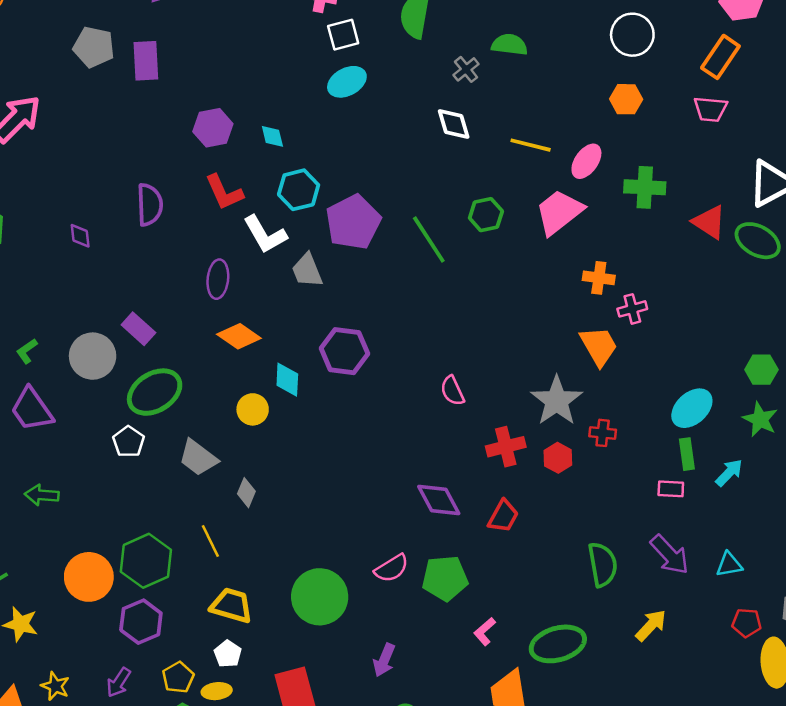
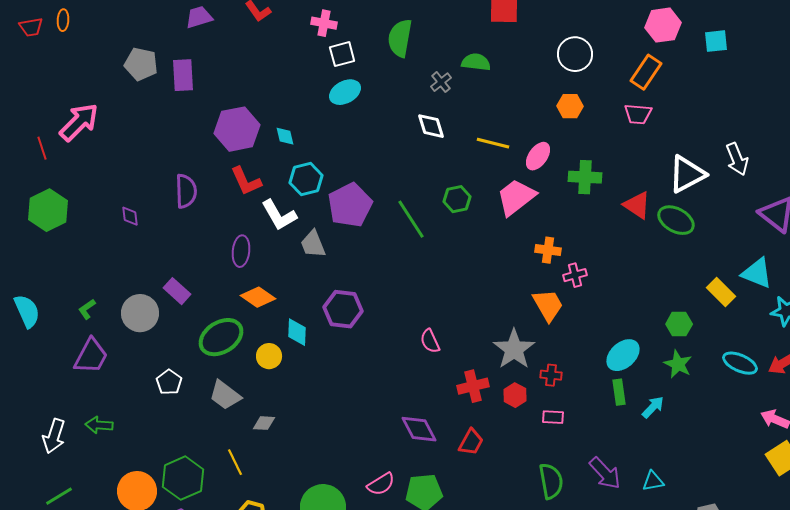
purple hexagon: (213, 128) -> (237, 129), size x1.4
green ellipse: (155, 392) -> (221, 337), moved
purple trapezoid: (32, 409) -> (91, 356), turned -117
pink rectangle: (671, 489) -> (553, 417), moved
gray diamond: (246, 493) -> (264, 423), turned 70

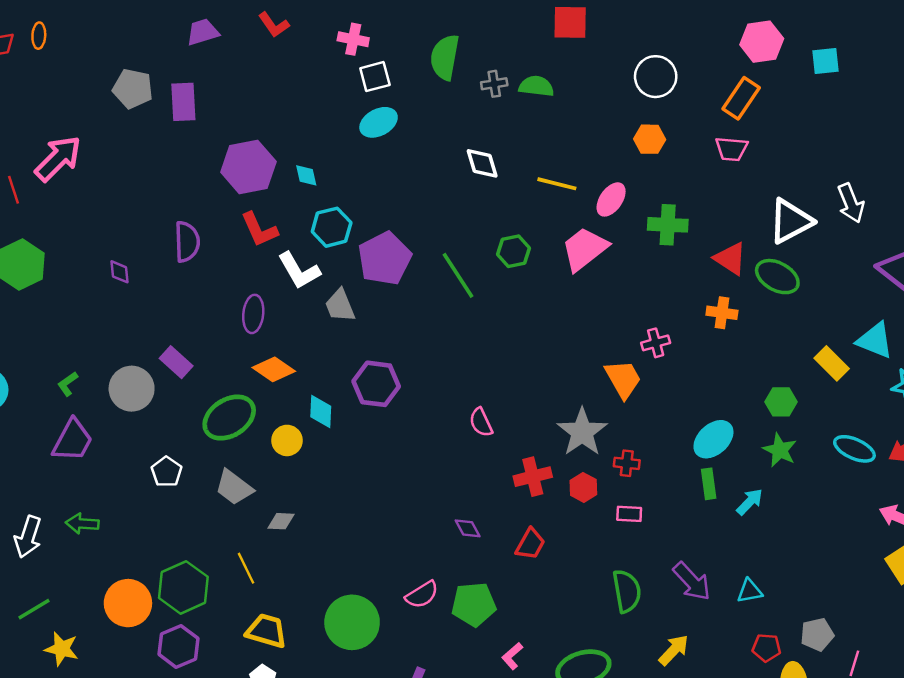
gray cross: (441, 82) -> (494, 84), moved, turned 30
orange cross: (548, 250) -> (722, 313), moved
purple diamond: (419, 429) -> (468, 528), size x0.6

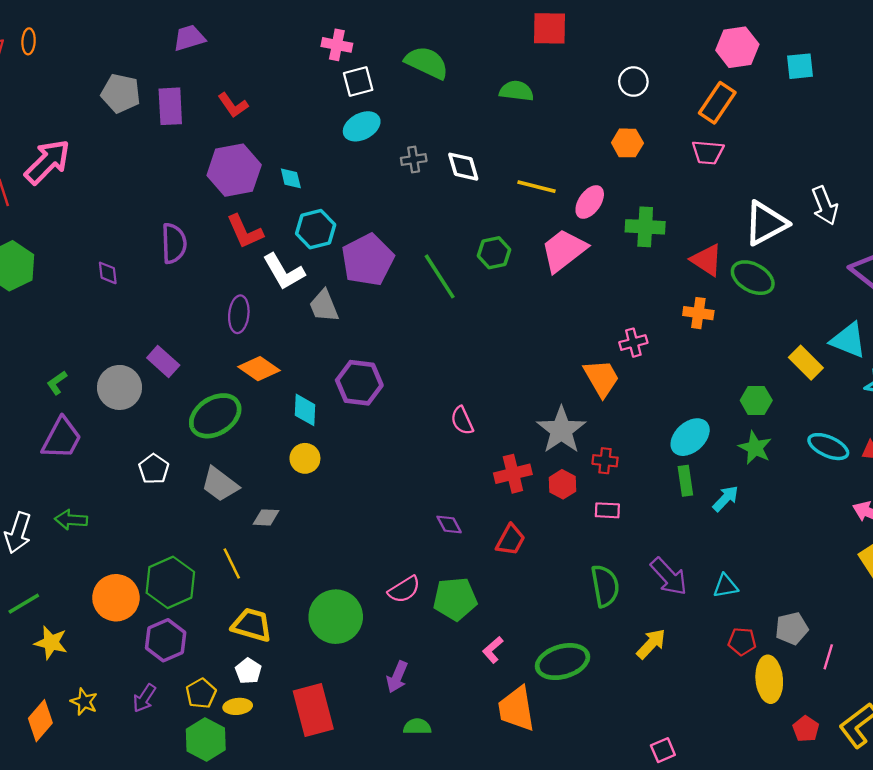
red L-shape: (274, 25) -> (233, 105), moved
green semicircle: (445, 57) -> (427, 63), turned 105
white circle: (656, 77) -> (633, 82), size x0.7
gray cross: (494, 84) -> (414, 159), moved
yellow circle: (287, 440) -> (305, 458), moved

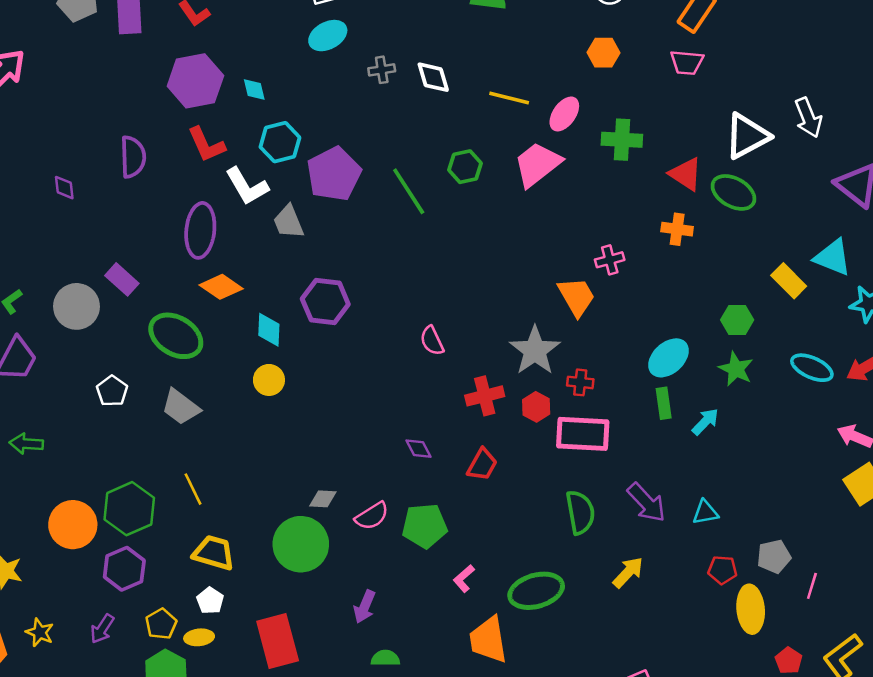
purple ellipse: (239, 314) -> (200, 230), size x1.4
green ellipse: (215, 416) -> (176, 336), turned 63
pink rectangle: (607, 510) -> (583, 434), size x2.0
gray diamond: (266, 517) -> (323, 499), moved

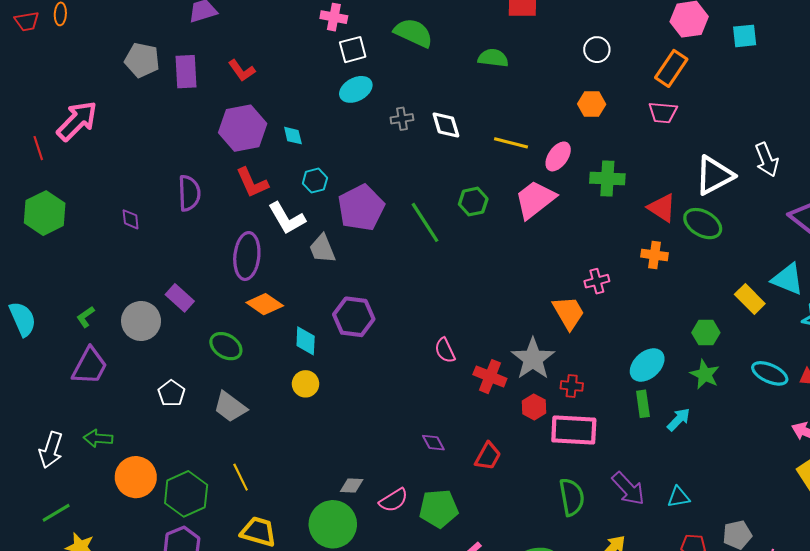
cyan hexagon: (280, 142) -> (315, 181), size x0.7
green ellipse: (176, 336) -> (226, 346), size x0.7
red cross: (485, 396) -> (490, 377), moved, turned 36
orange circle: (73, 525) -> (136, 477), moved

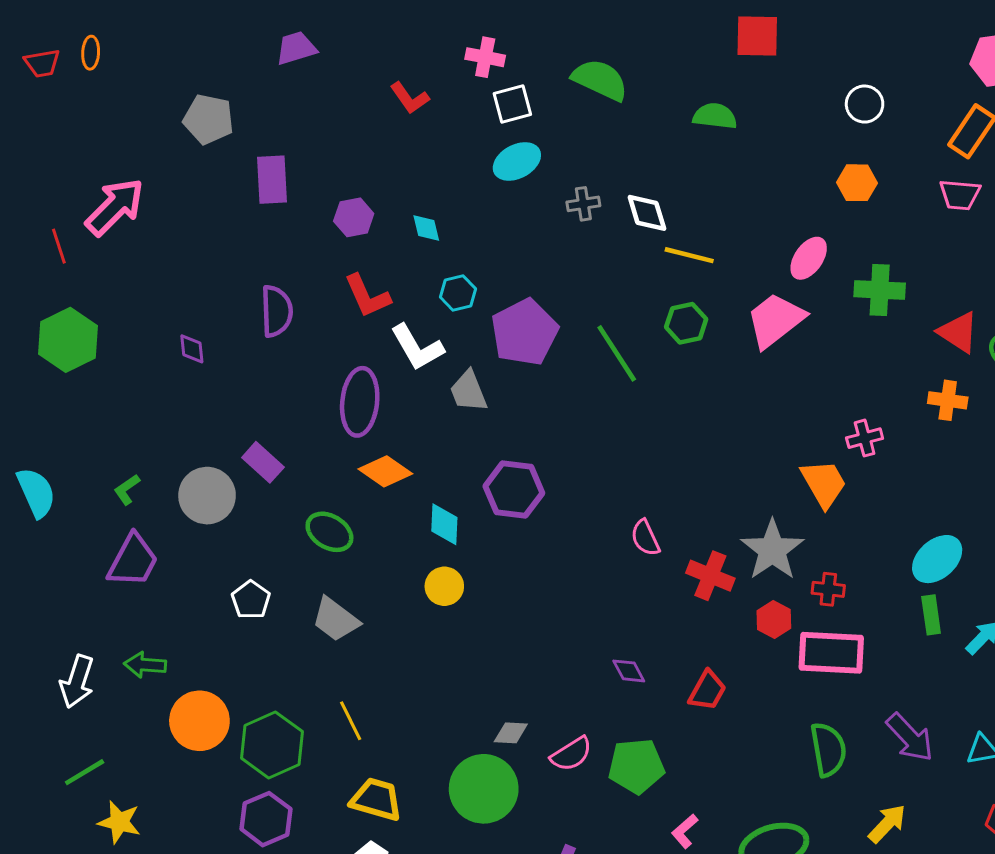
red L-shape: (242, 71) -> (410, 98), moved
purple rectangle: (186, 72) -> (272, 180), moved
purple hexagon: (243, 128) -> (354, 217), size x0.6
yellow line: (511, 143) -> (689, 255), moved

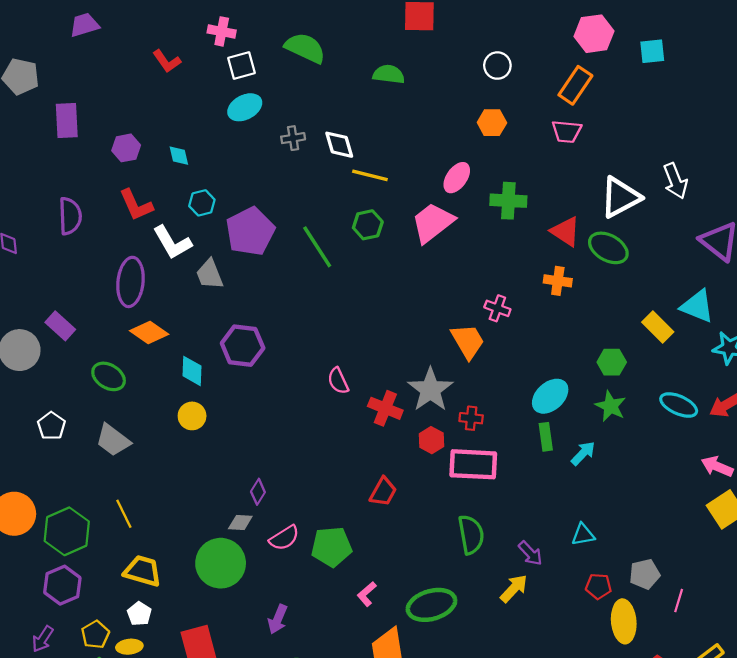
pink cross: (865, 438) -> (497, 308), turned 35
purple diamond: (629, 671) -> (258, 492), moved, turned 60
purple arrow: (910, 737) -> (530, 553), moved, size x0.7

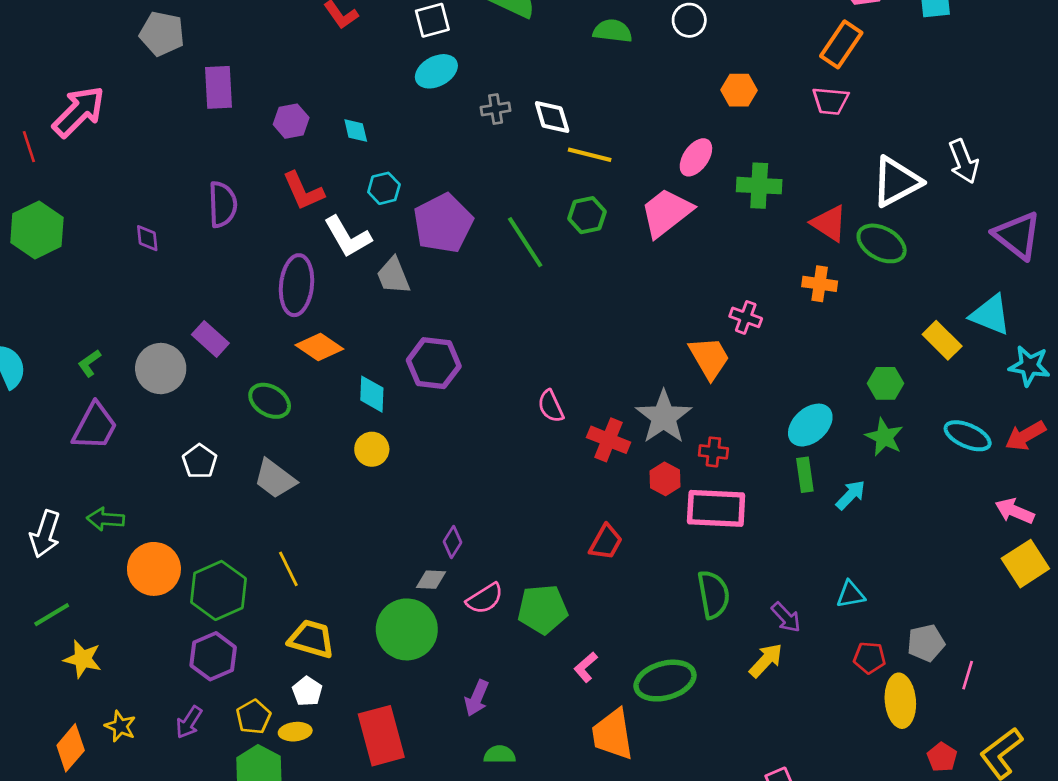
white circle: (497, 66) -> (689, 20), moved

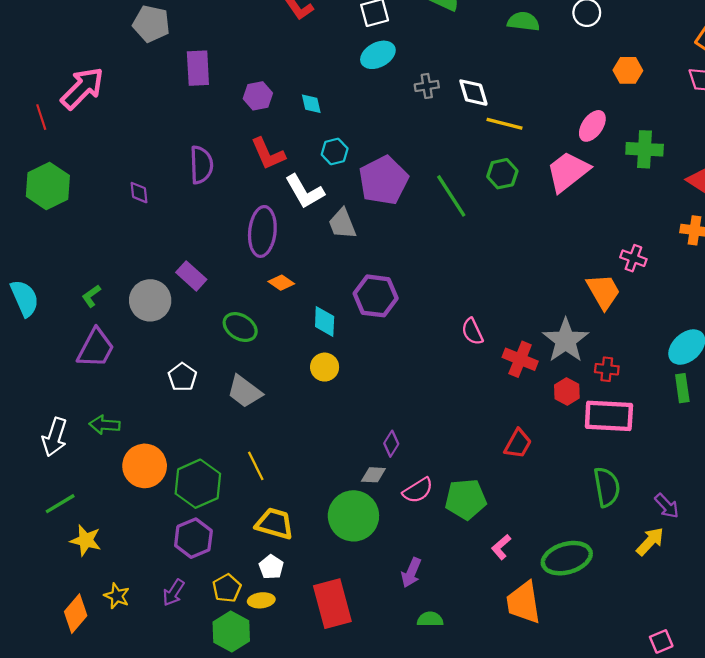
orange diamond: (319, 347) -> (281, 283), size x0.7

